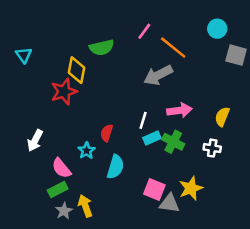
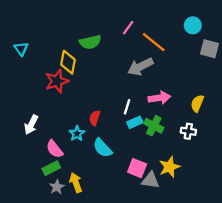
cyan semicircle: (115, 167) -> (103, 148), turned 120

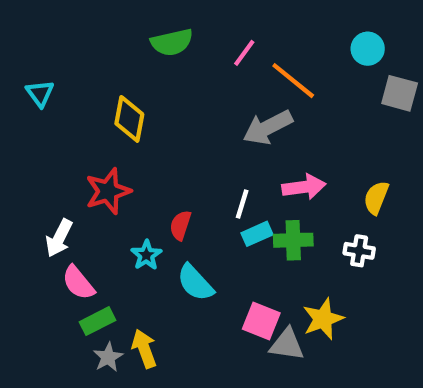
green semicircle: (90, 42) -> (172, 42), moved
red star: (57, 81) -> (108, 191), moved
green cross: (154, 126) -> (293, 240), turned -30
pink semicircle: (55, 149) -> (78, 283), moved

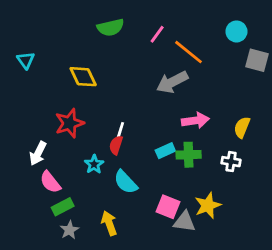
yellow diamond: (129, 119) -> (83, 77), turned -36
white line: (242, 204) -> (120, 131), moved
yellow arrow: (144, 349) -> (109, 223), moved

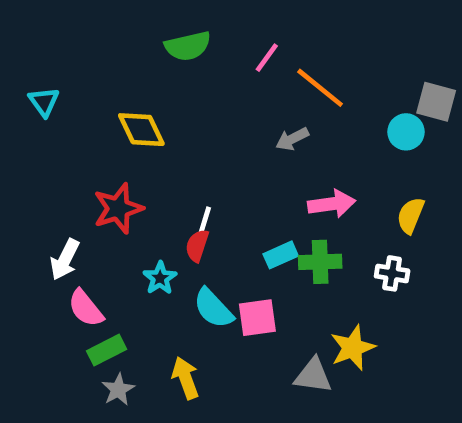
cyan circle: (236, 31) -> (406, 132), moved
gray arrow: (172, 82) -> (292, 139), size x0.6
pink square: (168, 207) -> (257, 318), moved, turned -30

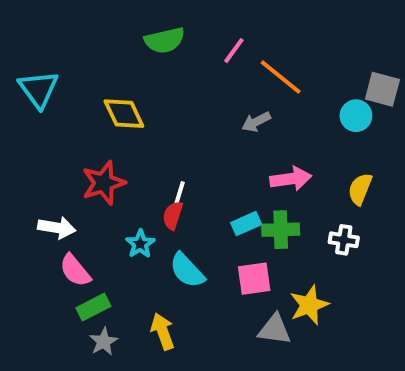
cyan triangle: (44, 102) -> (38, 89), size x1.5
white arrow: (65, 260) -> (57, 228), turned -108
pink square: (257, 318) -> (254, 279), moved

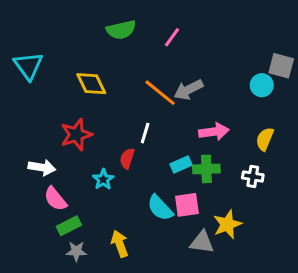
orange line: (281, 77) -> (160, 93), moved
gray arrow: (256, 122) -> (188, 90), size x1.4
white line: (179, 195) -> (145, 133), moved
cyan semicircle: (187, 270) -> (160, 208), moved
gray star: (104, 342) -> (76, 251), turned 30

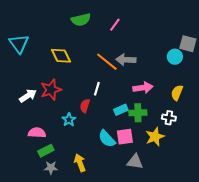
gray arrow: (188, 90) -> (126, 60), turned 30
white arrow: (42, 167) -> (28, 96), moved, turned -42
pink semicircle: (55, 199) -> (37, 133), turned 132
yellow star: (227, 224) -> (155, 137), moved

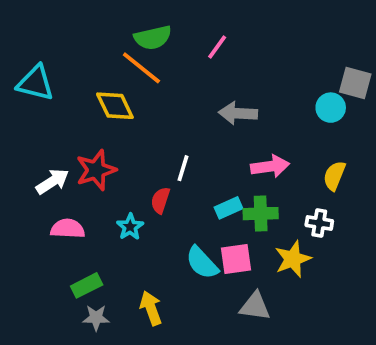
cyan triangle: (19, 44) -> (35, 83), turned -40
orange line: (107, 62) -> (141, 68), moved
pink semicircle: (37, 133) -> (68, 229), moved

